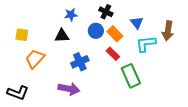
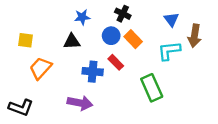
blue triangle: (137, 23) -> (171, 19), moved
red rectangle: (113, 54) -> (116, 62), moved
blue cross: (80, 62) -> (93, 72), turned 30

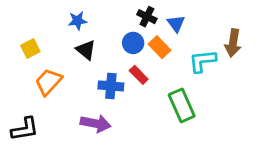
blue star: (82, 17) -> (78, 21), moved
blue triangle: (171, 19) -> (176, 24), moved
yellow square: (25, 40) -> (30, 48), turned -35
black triangle: (72, 41) -> (86, 50), turned 42
black L-shape: (21, 107) -> (25, 129), turned -30

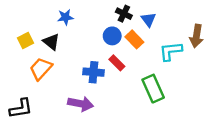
black triangle: (86, 50) -> (51, 42), moved

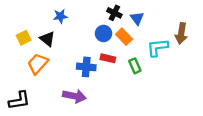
red rectangle: (117, 63) -> (108, 58), turned -32
green rectangle: (153, 89) -> (135, 66), moved, size x0.6

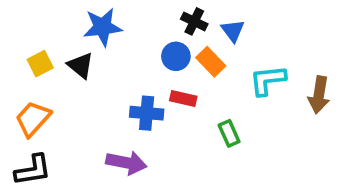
blue star: (60, 16) -> (103, 27), size x1.5
brown arrow: (181, 33) -> (319, 95), moved
orange trapezoid: (38, 64) -> (33, 119), moved
green rectangle: (135, 66) -> (229, 133), moved

